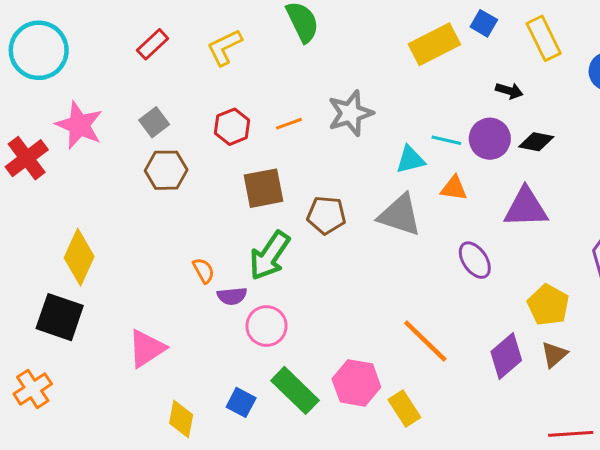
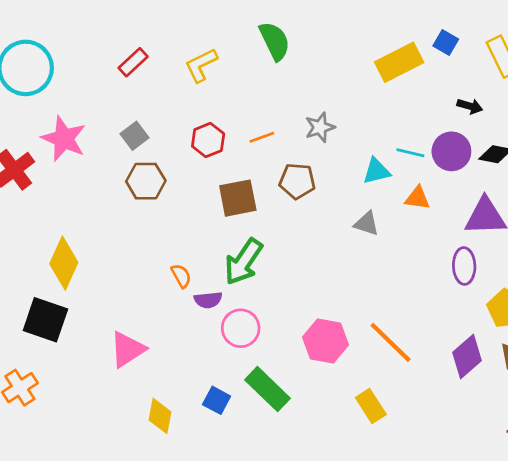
gray star: (350, 113) -> (320, 127), size x0.7
brown pentagon: (326, 215) -> (297, 181), moved
gray triangle: (400, 215) -> (367, 224), size x0.6
purple ellipse: (475, 260) -> (464, 266), moved, turned 32
pink hexagon: (356, 383) -> (326, 341), moved

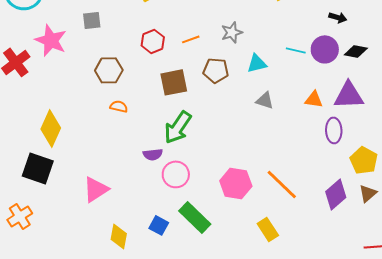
gray square: (135, 136) -> (92, 20), moved, turned 30
cyan triangle: (376, 171) -> (257, 63), moved
orange triangle: (417, 198) -> (314, 99), moved
orange semicircle: (181, 276) -> (119, 106), moved, turned -48

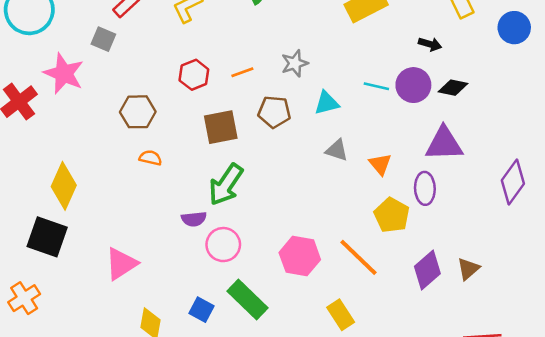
gray square: (92, 20) -> (103, 39), moved, turned 30
orange triangle: (314, 99) -> (380, 164), moved, turned 42
yellow pentagon: (364, 160) -> (392, 215), moved

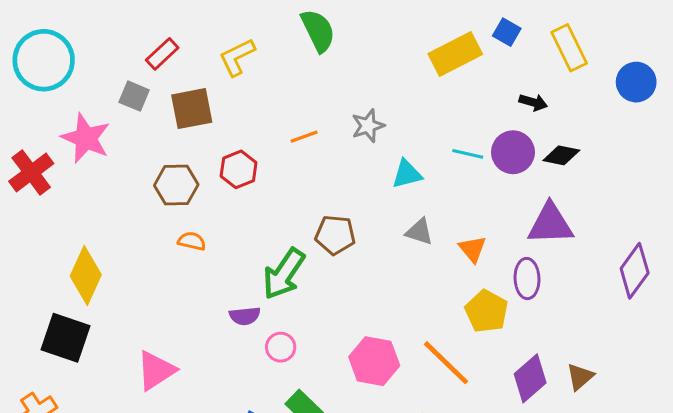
red hexagon: (194, 75) -> (239, 169), moved
brown pentagon: (274, 112) -> (335, 235), moved
brown square: (221, 127) -> (192, 109), moved
pink circle: (223, 245) -> (281, 347), size x0.7

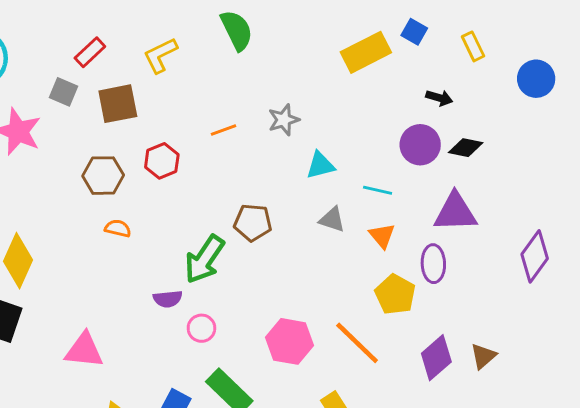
yellow rectangle: (569, 48) -> (473, 46), size x0.7
cyan line: (468, 154) -> (378, 190), moved
pink triangle: (156, 371) -> (84, 350), turned 39

